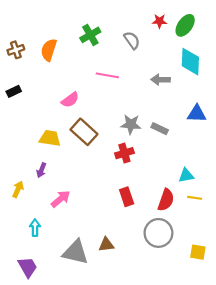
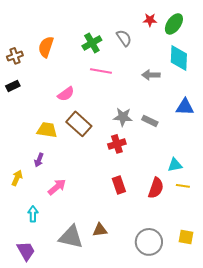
green cross: (90, 35) -> (92, 43), moved
brown cross: (16, 50) -> (15, 56), moved
gray circle: (158, 233) -> (149, 242), moved

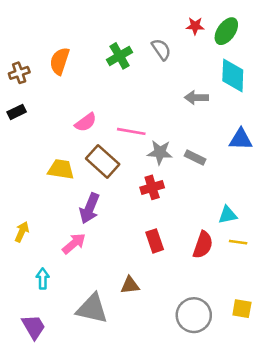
pink line: (101, 71) -> (131, 131), moved
purple arrow: (39, 160) -> (90, 208), moved, size x1.6
brown triangle: (100, 230) -> (130, 285), moved

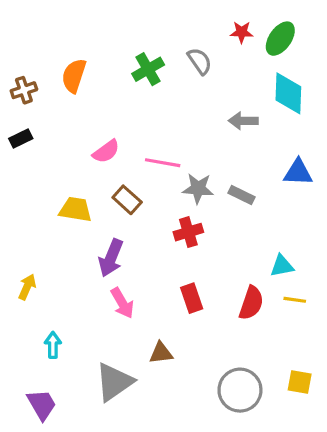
brown rectangle: (103, 161) -> (127, 200), size x0.7
pink arrow: (74, 243) -> (122, 303), moved, turned 100
gray triangle: (92, 309) -> (114, 382), turned -48

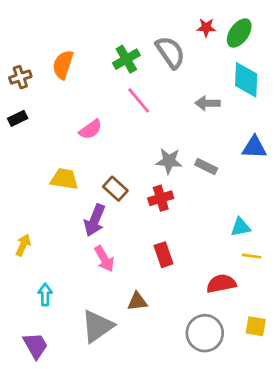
gray semicircle: (200, 61) -> (170, 52), size x1.4
pink line: (163, 163) -> (139, 100), moved, turned 40
brown rectangle: (127, 200) -> (115, 189), moved
red semicircle: (251, 303) -> (221, 284), moved, turned -120

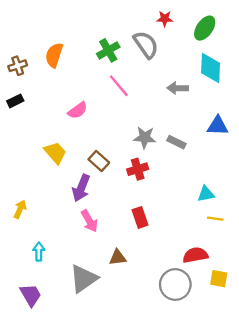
red star: (206, 28) -> (165, 19), moved
yellow trapezoid: (64, 179) -> (55, 153), turned 40
red semicircle: (221, 284) -> (195, 255), moved

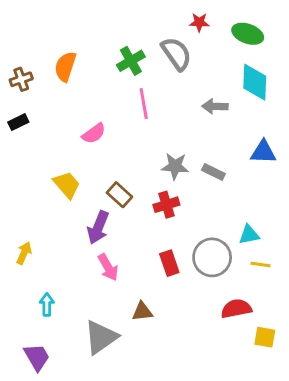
green ellipse: (205, 28) -> (248, 34), turned 75
pink line: (119, 86) -> (144, 104), turned 30
gray circle: (175, 285) -> (212, 257), moved

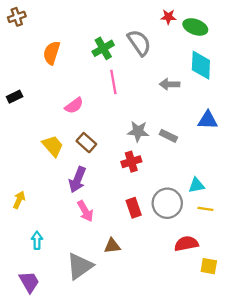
red star: (199, 22) -> (168, 17), moved
brown cross: (21, 79) -> (17, 17), moved
brown rectangle: (119, 195) -> (86, 143), moved

